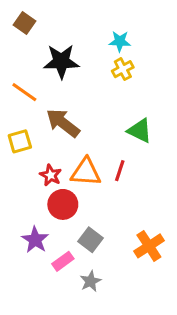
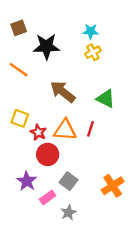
brown square: (24, 23) -> (19, 28), moved, turned 35
brown arrow: (63, 123) -> (63, 92), moved
yellow square: (20, 141) -> (20, 118), moved, turned 36

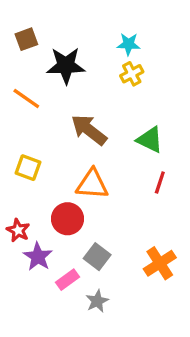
red line: (91, 129) -> (160, 183), moved
red star: (38, 132) -> (18, 230), moved

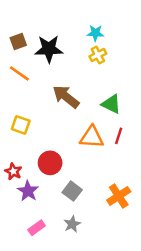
brown square: (26, 39) -> (18, 42), moved
orange triangle: (92, 184) -> (92, 137), moved
pink rectangle: (68, 280) -> (37, 228), moved

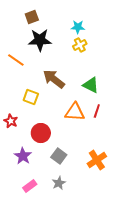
brown square: (18, 42) -> (32, 17), moved
yellow square: (21, 125) -> (31, 97), moved
red star: (13, 171) -> (11, 121), moved

